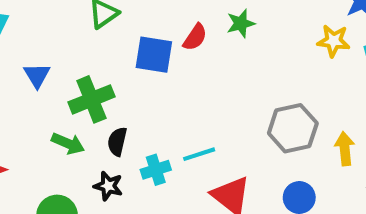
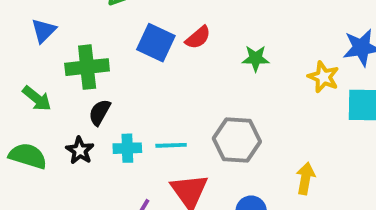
green star: (241, 23) -> (256, 58), moved
gray hexagon: (293, 128) -> (237, 140), moved
green arrow: (68, 143) -> (37, 98), moved

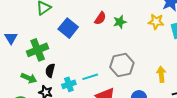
red semicircle: (198, 37) -> (100, 18), moved
blue square: (156, 43) -> (68, 28), turned 30
green arrow: (37, 98) -> (29, 78), moved

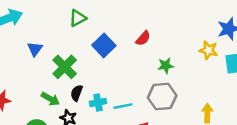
green star: (120, 22) -> (166, 66), moved
green cross: (38, 50) -> (65, 67), turned -30
cyan cross: (69, 84) -> (98, 102), moved

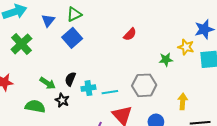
blue square: (104, 45) -> (72, 38), moved
blue triangle: (35, 49) -> (48, 20), moved
green star: (166, 66) -> (166, 60), moved
green cross: (65, 67) -> (21, 44), moved

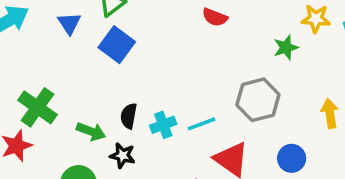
red semicircle: (130, 34) -> (215, 17), turned 80
green cross: (21, 44) -> (38, 107), moved

